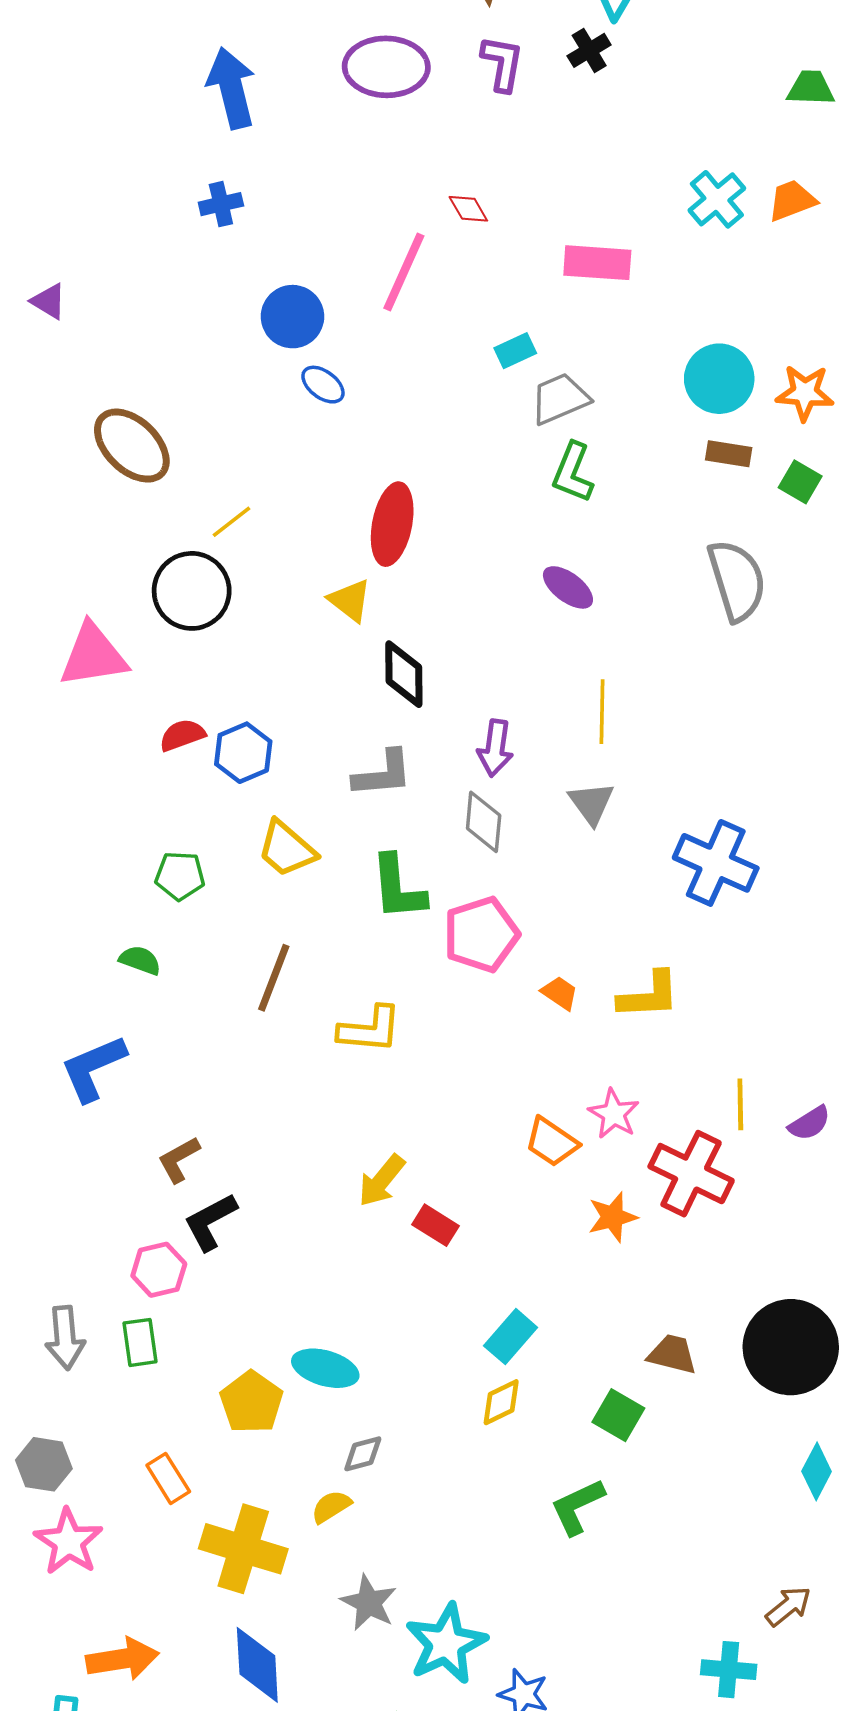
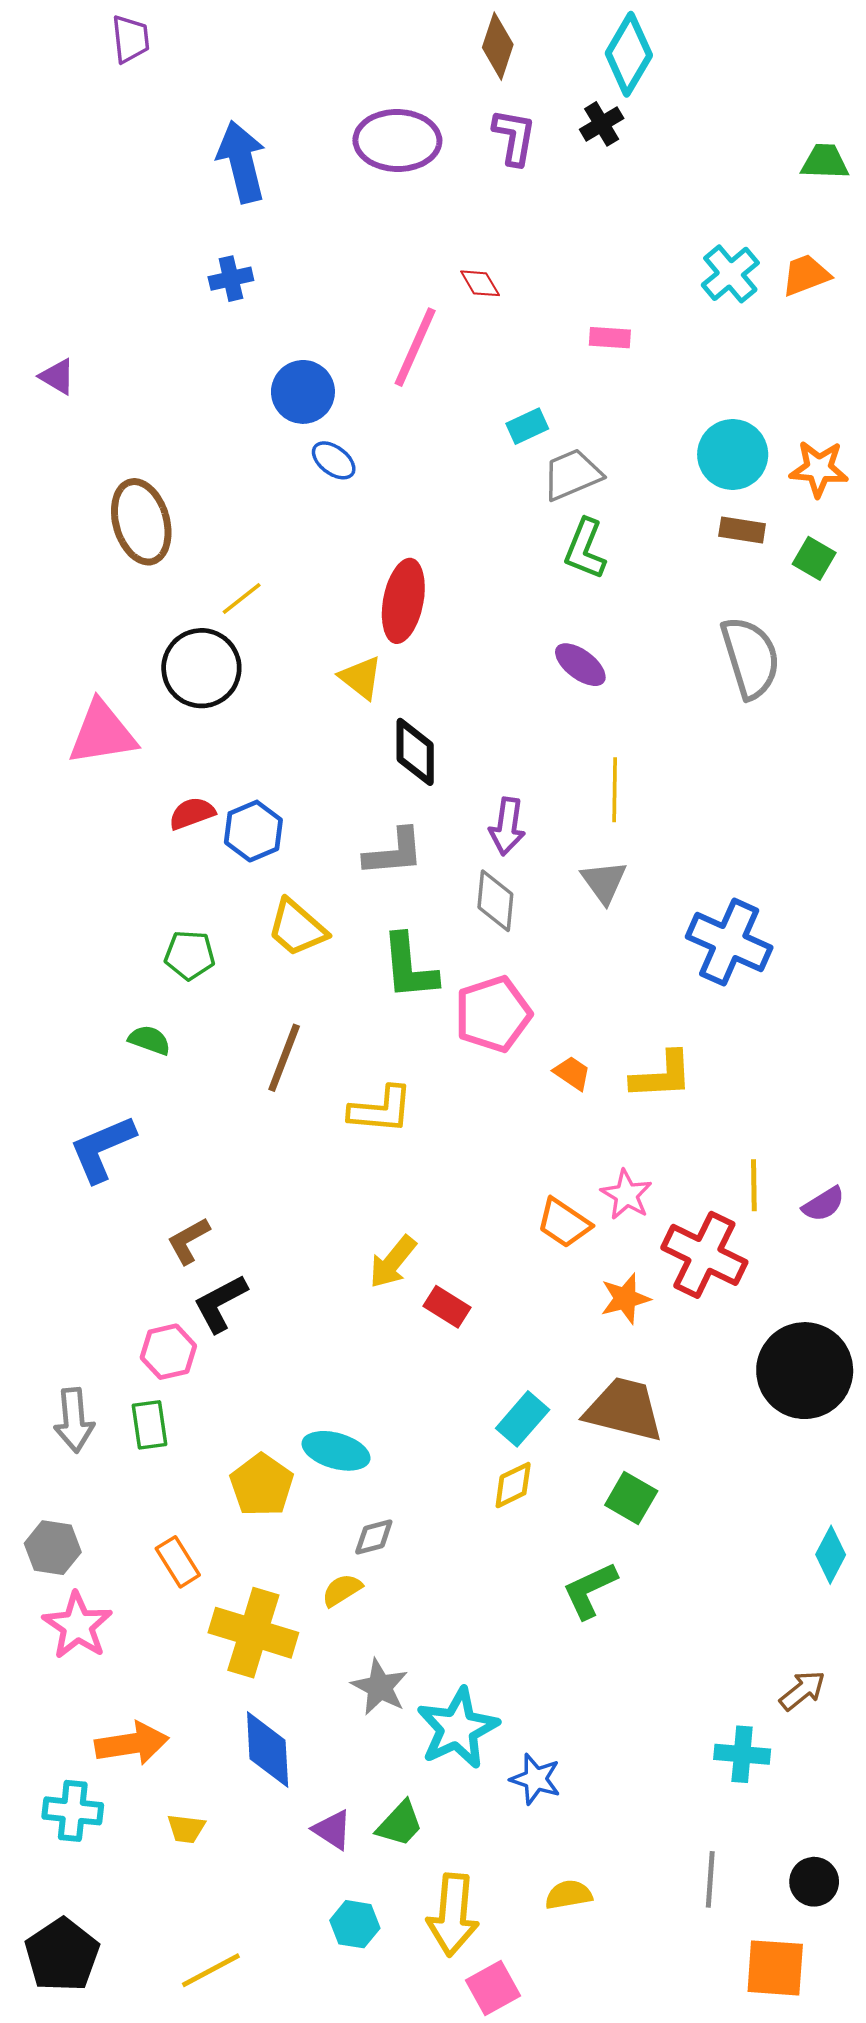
pink rectangle: (597, 263) -> (610, 338), size x0.6
brown ellipse: (132, 446) -> (141, 522), turned 30
black circle: (791, 1347) -> (805, 1371), moved
brown trapezoid: (672, 1354) -> (624, 1410), moved, size x1.6

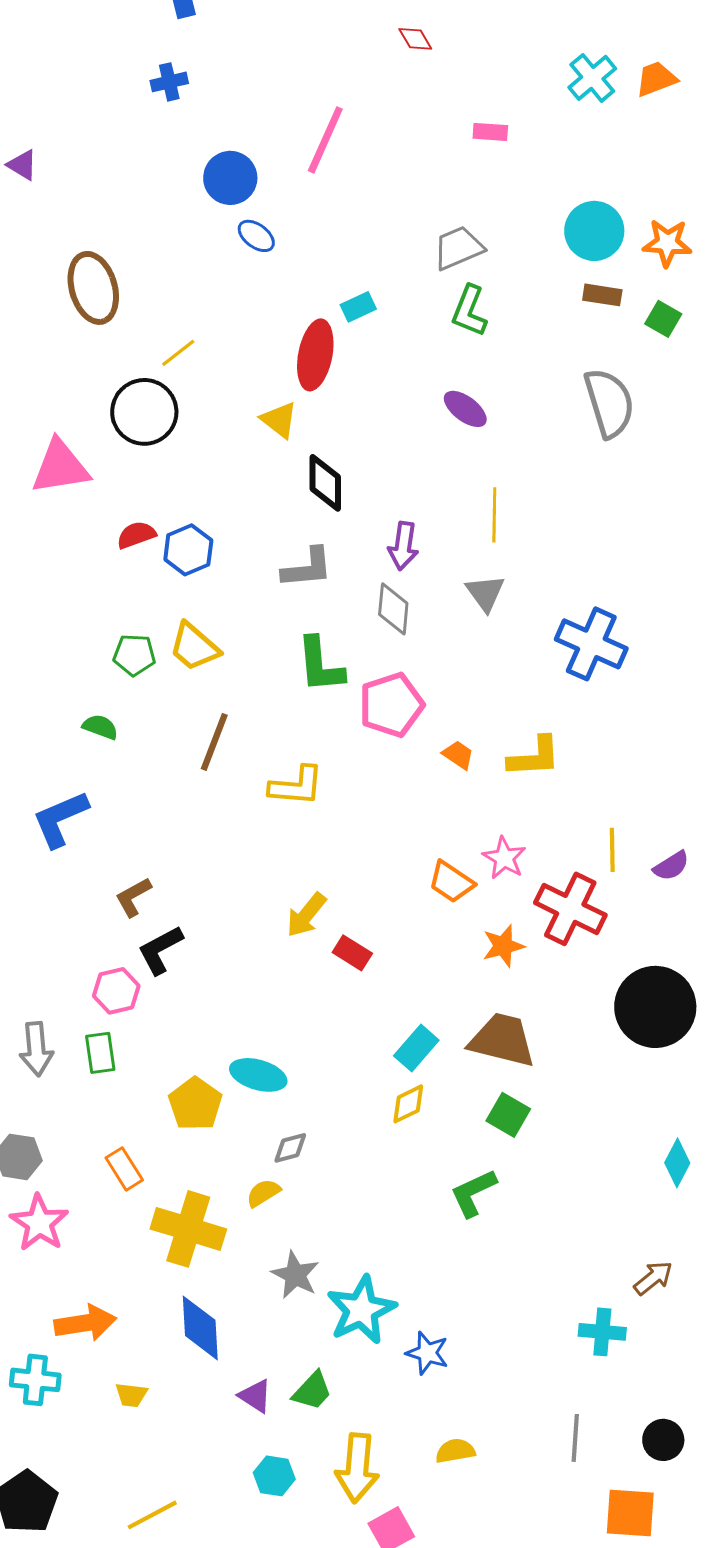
red diamond: (480, 283) -> (415, 39), moved
cyan rectangle: (527, 426) -> (358, 307), moved
yellow trapezoid: (297, 928) -> (194, 647), moved

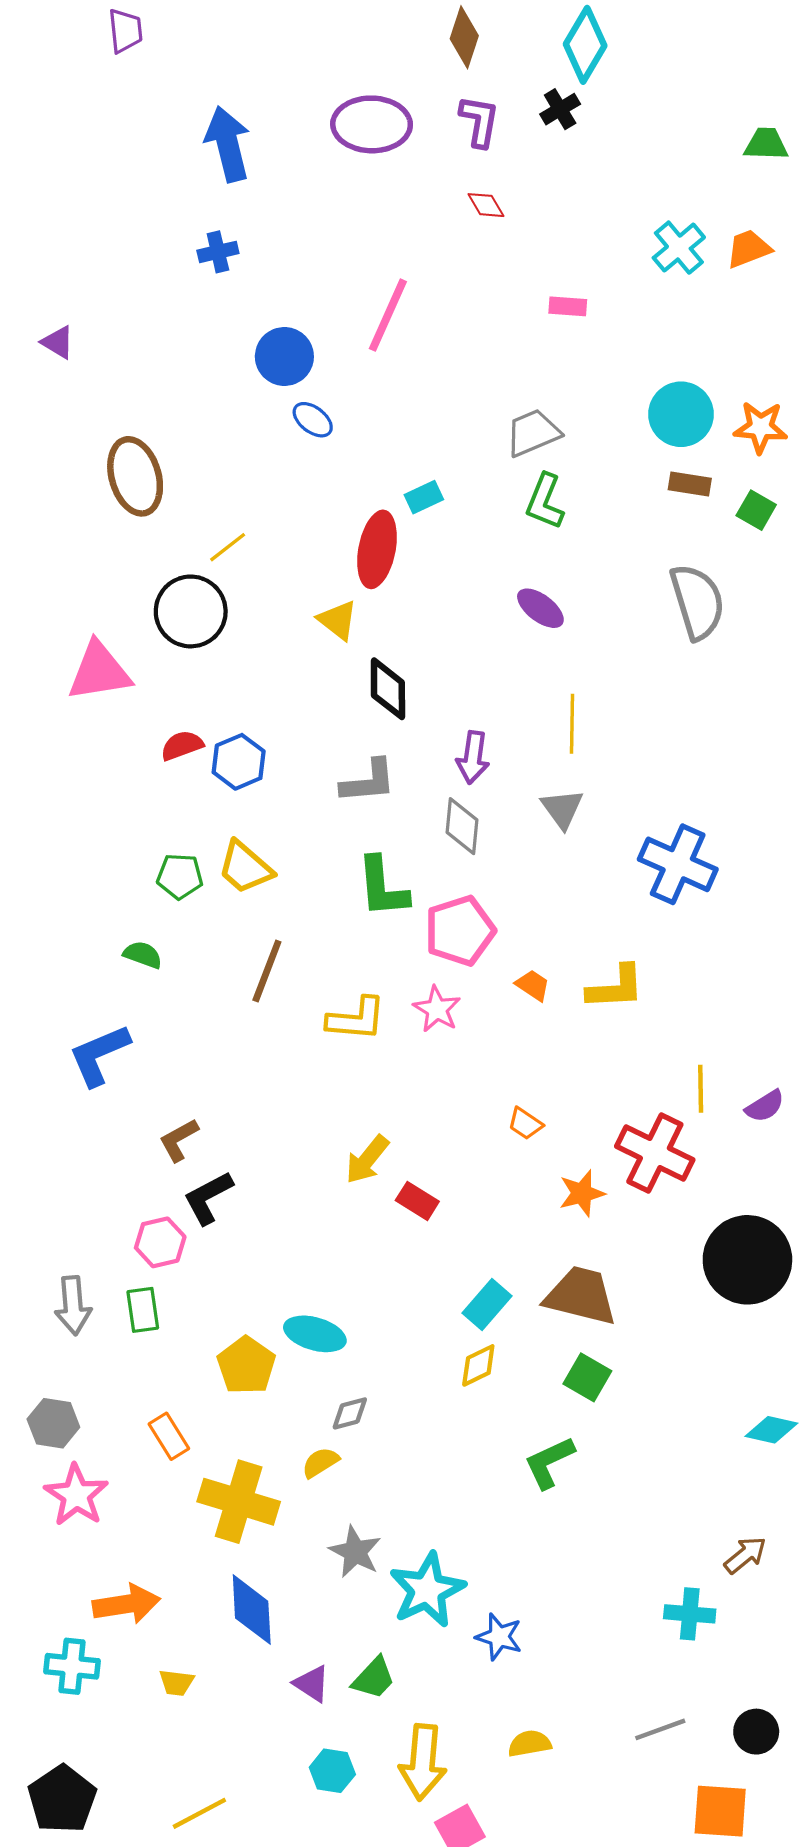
pink star: (504, 858) -> (437, 1009), moved
orange trapezoid: (451, 882) -> (525, 1124), size x0.7
cyan diamond: (677, 1163) -> (771, 1430), turned 75
gray line: (575, 1438) -> (660, 1729), turned 66

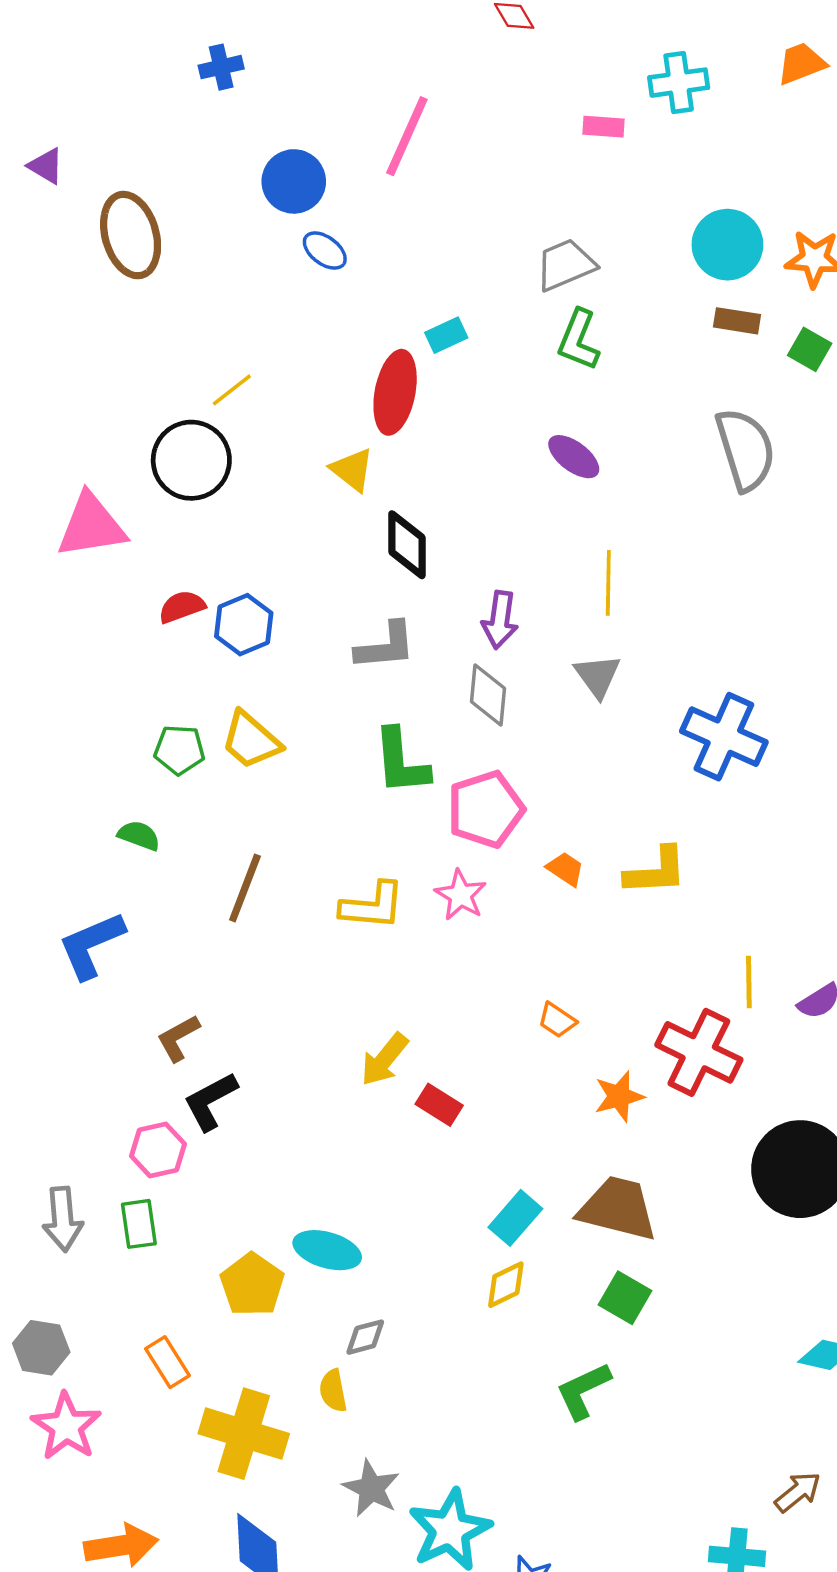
cyan cross: (679, 248) -> (679, 83), moved, turned 32
brown ellipse: (135, 476) -> (131, 235), moved
brown line: (267, 971) -> (245, 888), moved
yellow semicircle: (320, 1462) -> (333, 1391), turned -69

